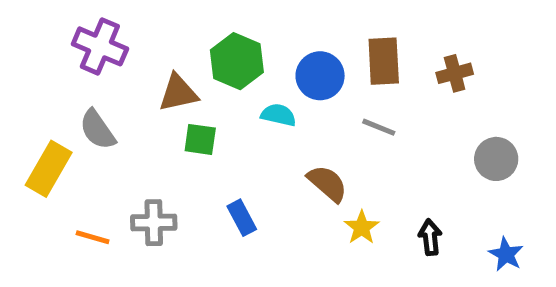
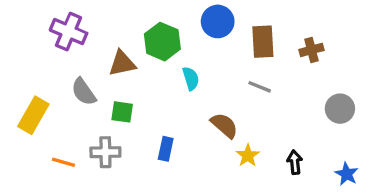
blue circle: (320, 76) -> (218, 21), moved
cyan semicircle: (278, 115) -> (191, 78), turned 60
gray semicircle: (97, 130) -> (84, 92), moved
green square: (200, 139) -> (122, 112), moved
blue rectangle: (242, 218) -> (166, 149), turned 40

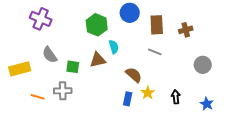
brown triangle: (122, 63) -> (98, 60), moved
yellow rectangle: (33, 115) -> (20, 69), turned 45
blue rectangle: (166, 149) -> (128, 99), moved

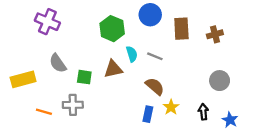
gray line: (155, 52) -> (155, 56), moved
gray circle: (203, 65) -> (220, 81), moved
blue star: (207, 104) -> (230, 120), moved

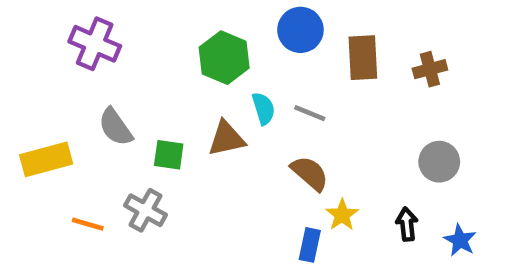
gray cross: (73, 105) -> (146, 210), turned 30
blue rectangle: (148, 114) -> (310, 245), moved

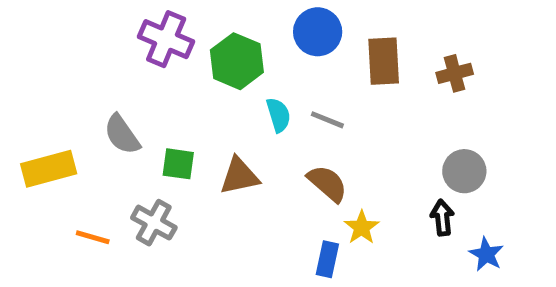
purple cross: (95, 44) -> (166, 39), moved
brown triangle: (226, 139) -> (239, 176), moved
black arrow: (407, 224) -> (442, 218), moved

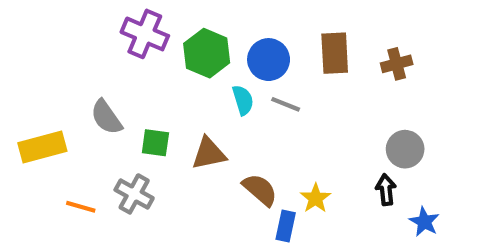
blue circle: (318, 32) -> (269, 60), moved
brown semicircle: (327, 183) -> (260, 190), moved

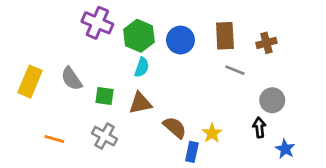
cyan semicircle: (243, 100) -> (142, 67), moved, turned 36
gray line: (286, 104) -> (235, 70), moved
yellow rectangle: (42, 147) -> (30, 82), moved, turned -52
gray cross: (134, 194) -> (105, 136), moved

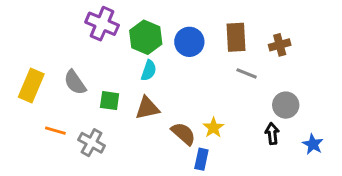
yellow star: (212, 133) -> (213, 128), moved
gray cross: (105, 136) -> (92, 143), moved
orange line: (54, 139) -> (55, 131), moved
blue star: (285, 149) -> (313, 144), moved

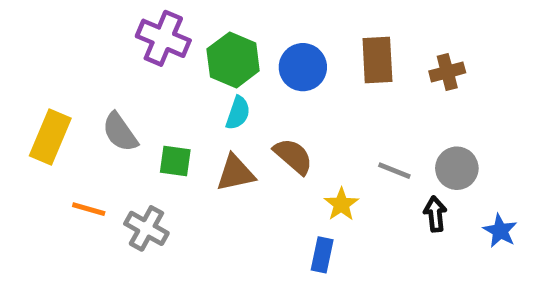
gray line: (247, 73) -> (394, 171), moved
brown semicircle: (183, 134) -> (293, 156), moved

